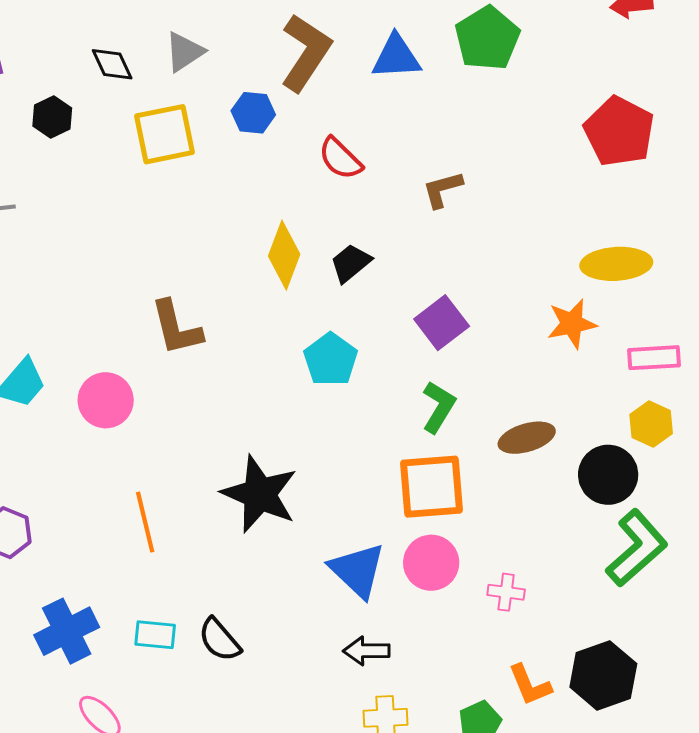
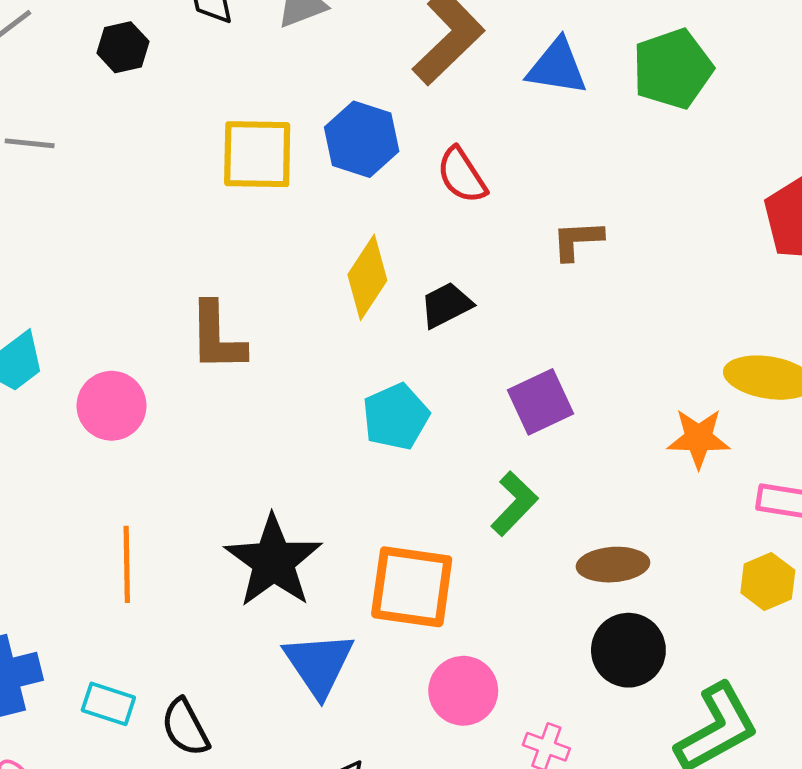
blue hexagon: (253, 113) -> (362, 139), moved, size x1.4
yellow square: (164, 134) -> (257, 154), moved
black circle: (608, 475) -> (628, 650), moved
orange square: (432, 487) -> (412, 587), moved
blue triangle: (357, 570) -> (319, 664), moved

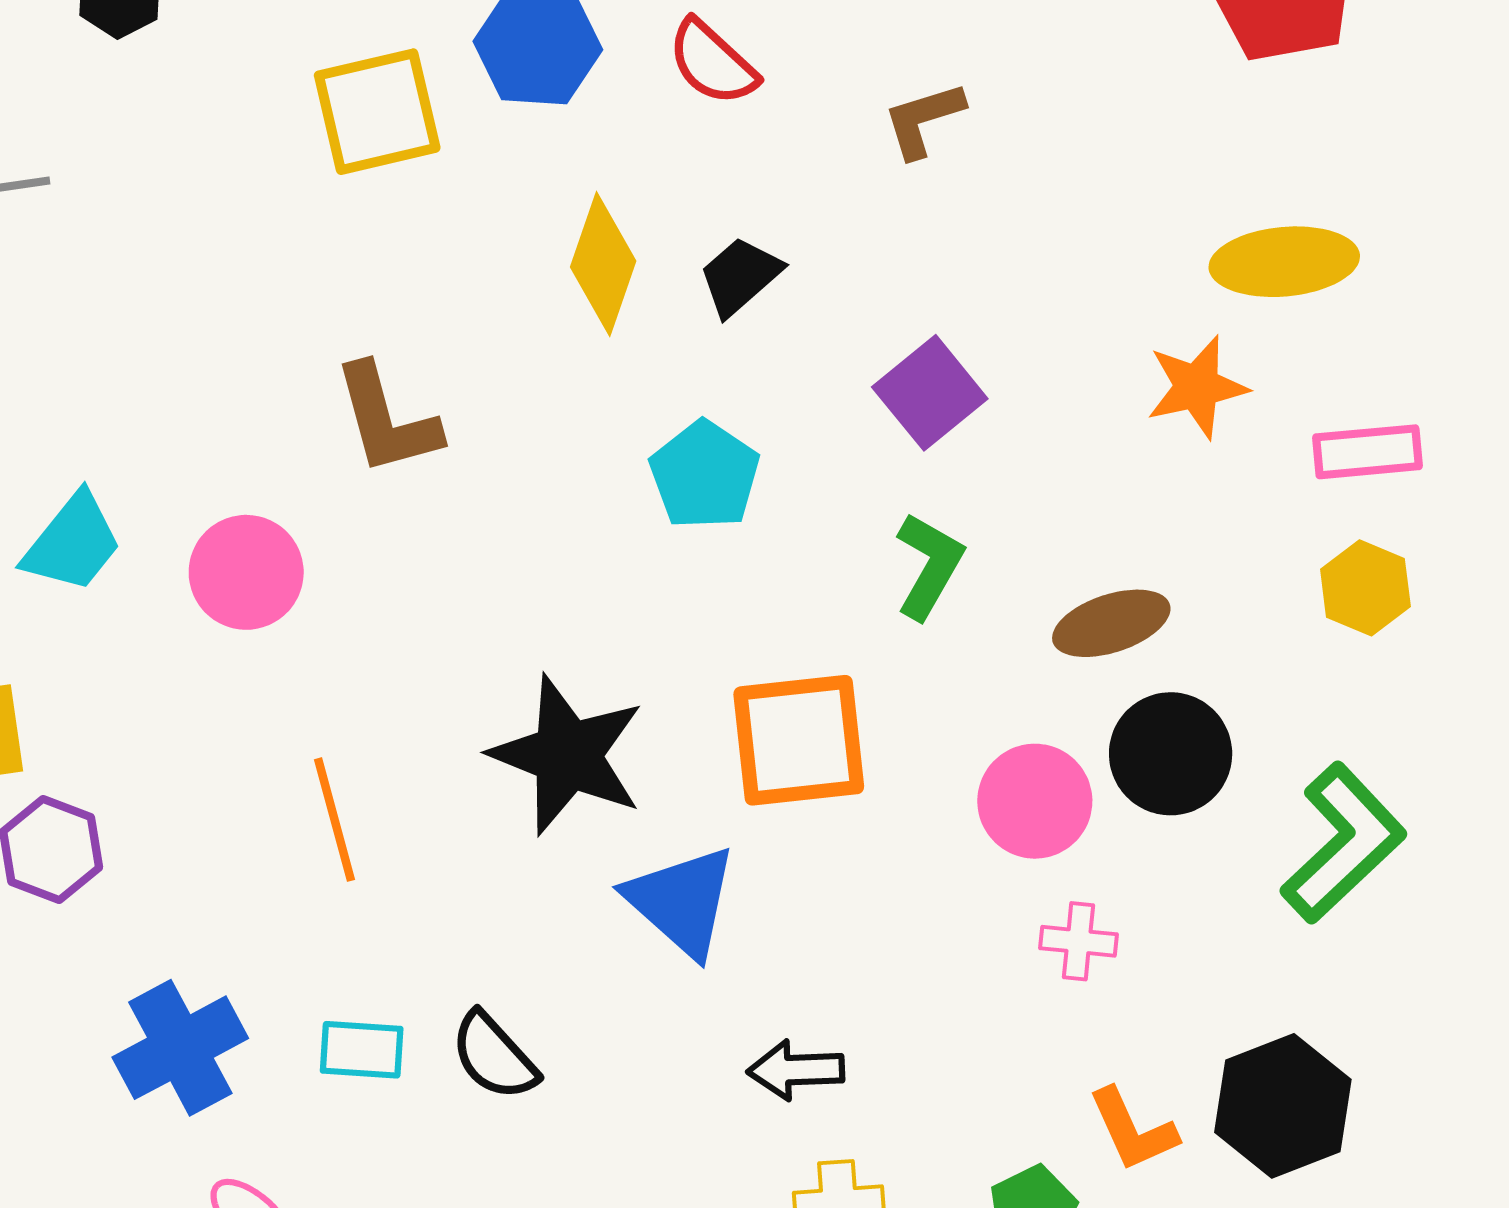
pink circle: (463, 691) -> (1035, 801), moved

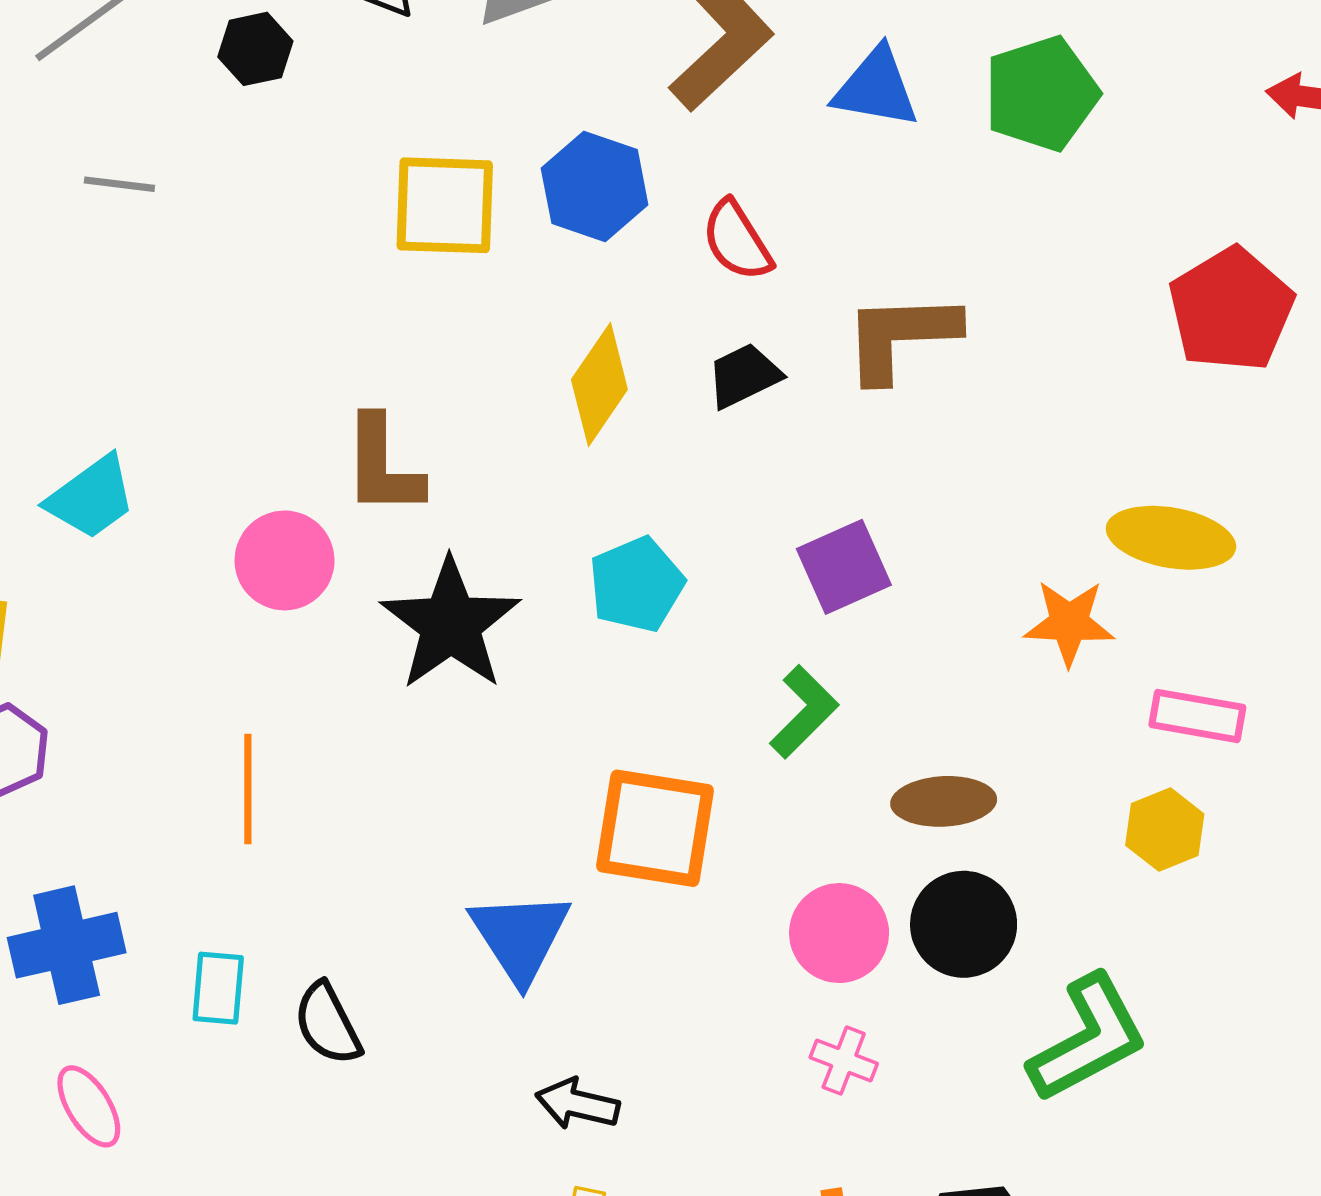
brown L-shape: (923, 120) -> (901, 336), size x1.6
black trapezoid: (740, 276) -> (744, 376), moved
pink circle: (246, 572) -> (285, 560), moved
black star: (567, 755) -> (451, 624), moved
cyan rectangle: (362, 1050) -> (218, 988), turned 76

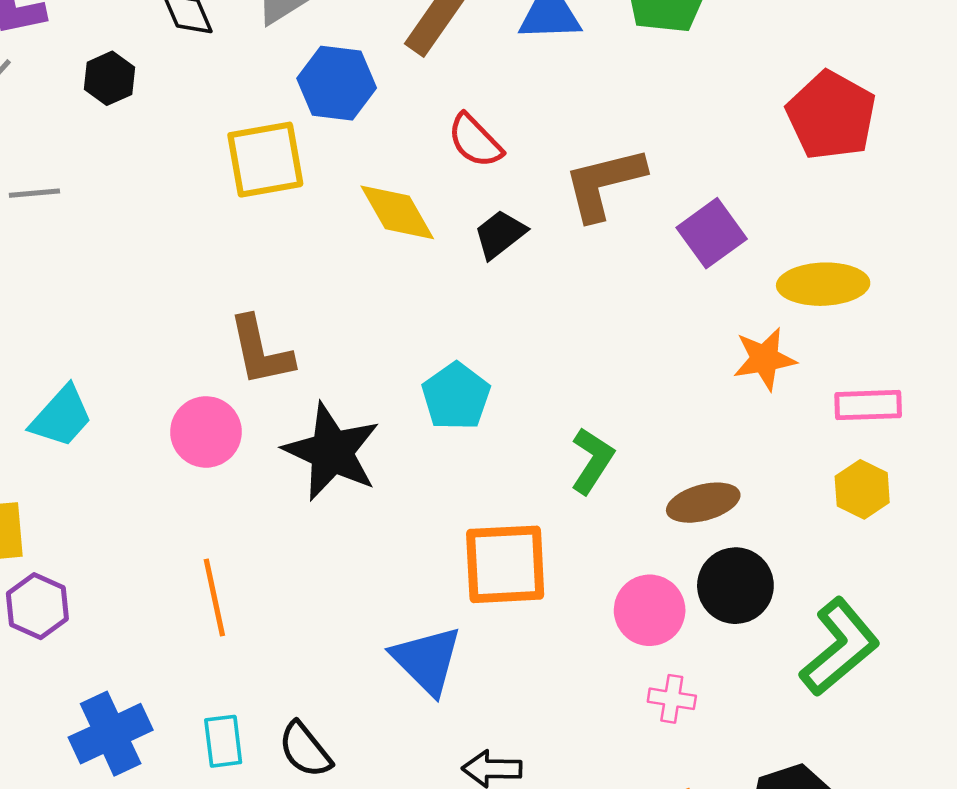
blue hexagon: (595, 187) -> (337, 83), moved
yellow diamond: (599, 385) -> (397, 212), moved, turned -52
purple square: (844, 567) -> (712, 233), moved

